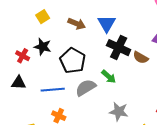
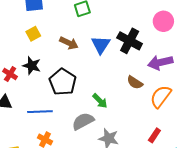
black cross: (119, 48) -> (130, 41), moved
gray semicircle: (86, 88) -> (83, 121), moved

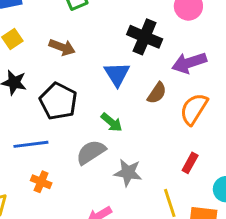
blue triangle: (101, 45) -> (117, 74), moved
brown semicircle: (135, 82) -> (157, 93), turned -84

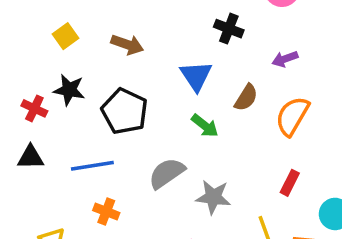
black cross: (145, 37) -> (229, 29), size x0.7
purple arrow: (189, 63) -> (285, 59), size x0.6
green arrow: (112, 122) -> (205, 126), moved

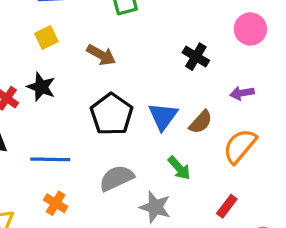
blue triangle: (196, 76) -> (163, 116), moved
black pentagon: (125, 111) -> (112, 114), moved
green arrow: (205, 126) -> (179, 168), moved

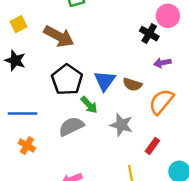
brown arrow: (101, 55) -> (59, 36), size x1.4
black cross: (196, 57) -> (149, 34), moved
brown semicircle: (201, 122) -> (132, 84), turned 66
green arrow: (179, 168) -> (89, 105), moved
gray star: (155, 207) -> (121, 125), moved

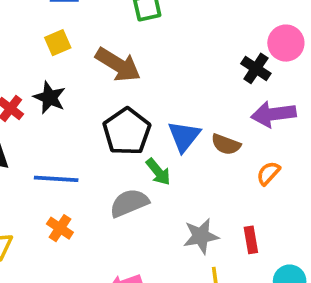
purple arrow: (162, 63) -> (273, 114), size x1.6
orange semicircle: (161, 102) -> (268, 173), size x0.6
gray star: (121, 125) -> (201, 236), moved, turned -30
red rectangle: (152, 146) -> (251, 240), turned -49

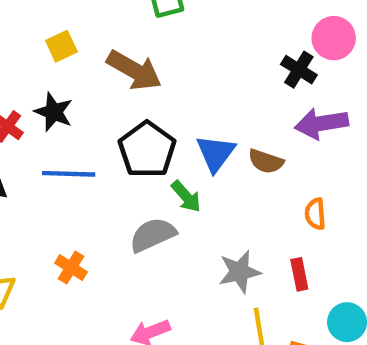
orange semicircle: (268, 173) -> (315, 214), moved, turned -45
blue line: (56, 179) -> (69, 174), moved

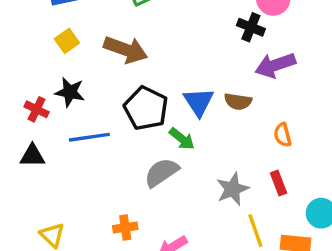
orange cross: (71, 267) -> (125, 228), moved, turned -30

